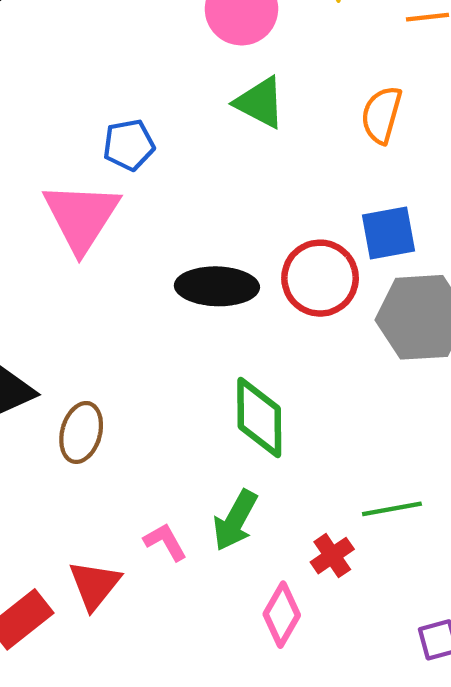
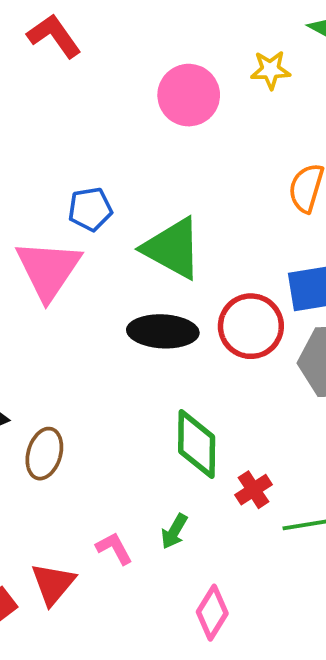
green triangle: (260, 103) -> (173, 248), moved, size x1.4
green arrow: (235, 520) -> (174, 531), size x0.7
red cross: (332, 556) -> (254, 490), moved

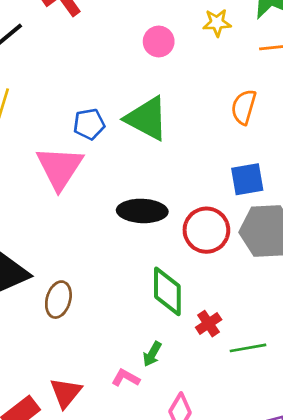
pink circle: (189, 95) -> (159, 41), size x0.7
green triangle: (173, 248) -> (147, 119), moved
red circle: (251, 326) -> (206, 230), moved
pink L-shape: (114, 548) -> (126, 378), moved, turned -32

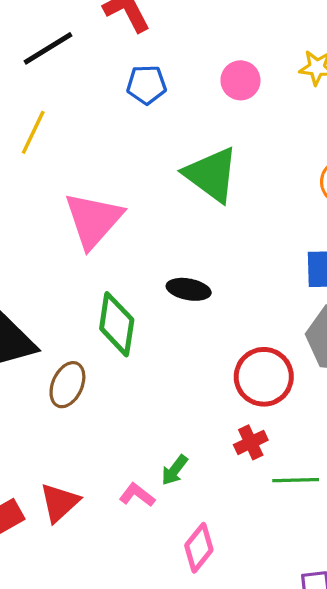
blue pentagon: (89, 124) -> (146, 85), moved
black ellipse: (142, 211) -> (189, 289), size x0.7
red circle: (206, 230) -> (264, 377), moved
green diamond: (167, 291) -> (117, 324), moved

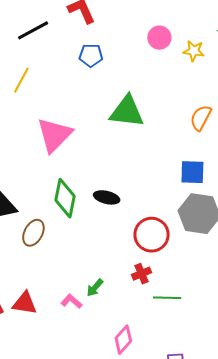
pink circle: (240, 80) -> (159, 38), moved
green triangle: (211, 175) -> (127, 111), turned -33
black ellipse: (189, 289) -> (107, 197), moved
red triangle: (59, 503) -> (25, 303), turned 48
pink diamond: (199, 548) -> (123, 340), moved

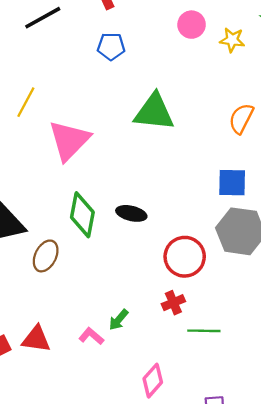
yellow line: (21, 80) -> (26, 102), moved

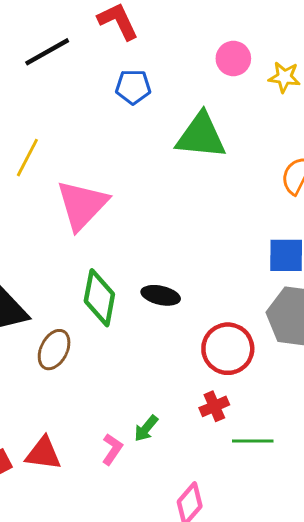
green triangle: (154, 112) -> (201, 136), moved
pink L-shape: (91, 336) -> (112, 449), turned 85

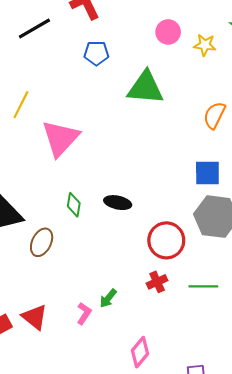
green diamond: (99, 298) -> (74, 205), size x0.6
green line: (253, 441) -> (203, 286), moved
red triangle: (43, 454) -> (35, 317), turned 32

